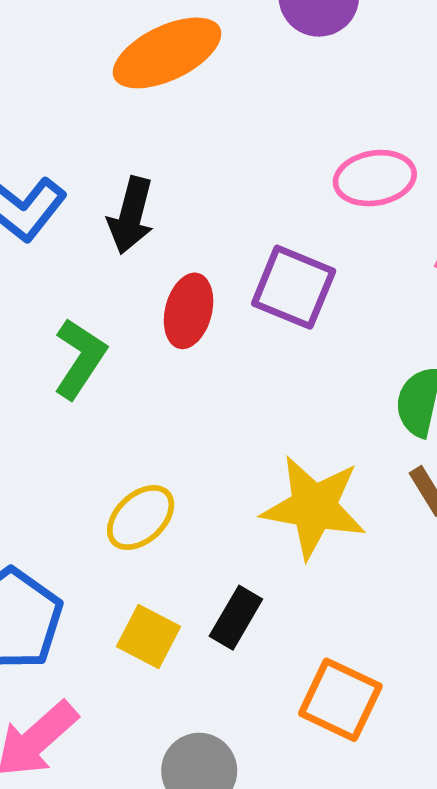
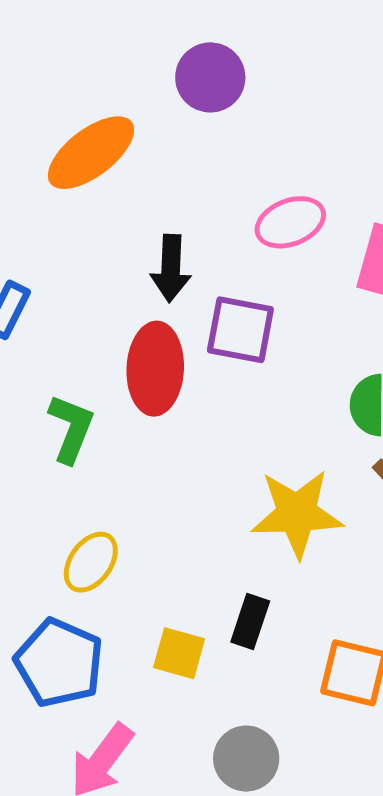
black arrow: (131, 215) -> (171, 268), moved
red ellipse: (189, 311) -> (155, 369), size x1.4
yellow ellipse: (141, 518) -> (91, 562), moved

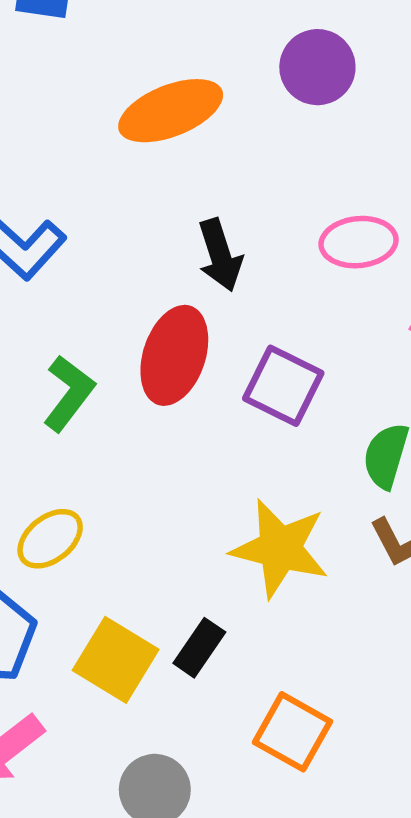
black arrow: (171, 268) -> (220, 255), turned -36
purple square: (240, 330) -> (283, 386), moved
yellow square: (179, 653) -> (116, 660), size x1.4

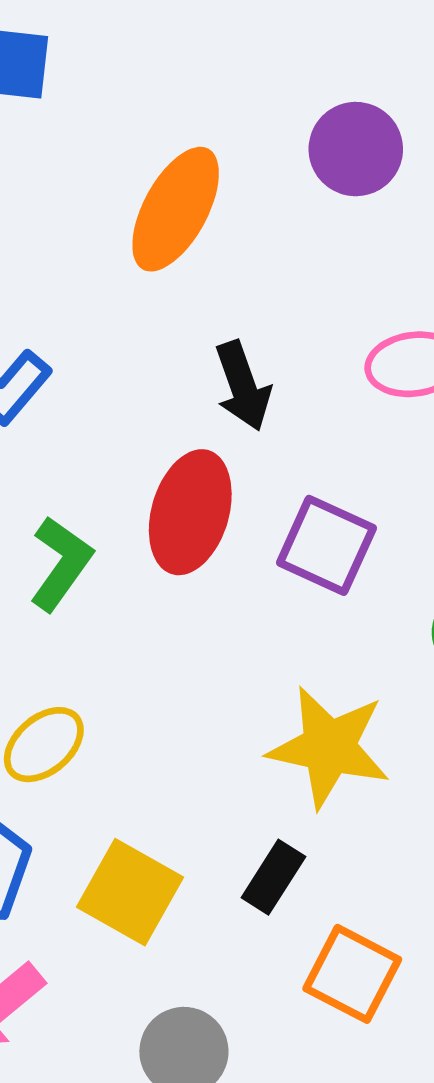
orange ellipse: (171, 111) -> (176, 209), turned -38
black rectangle: (199, 648) -> (273, 877), moved

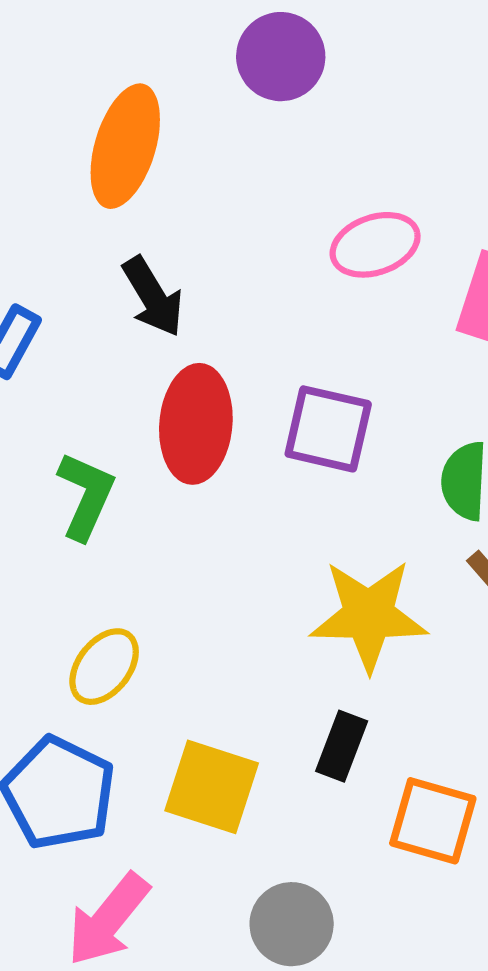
black arrow: (243, 386) -> (153, 297), moved

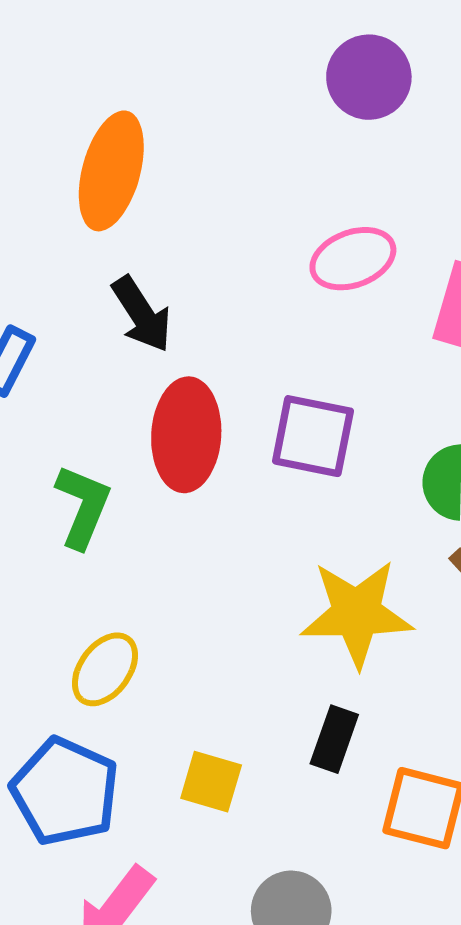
purple circle: (281, 57) -> (369, 77), moved
yellow square: (212, 787) -> (211, 782), size x0.7

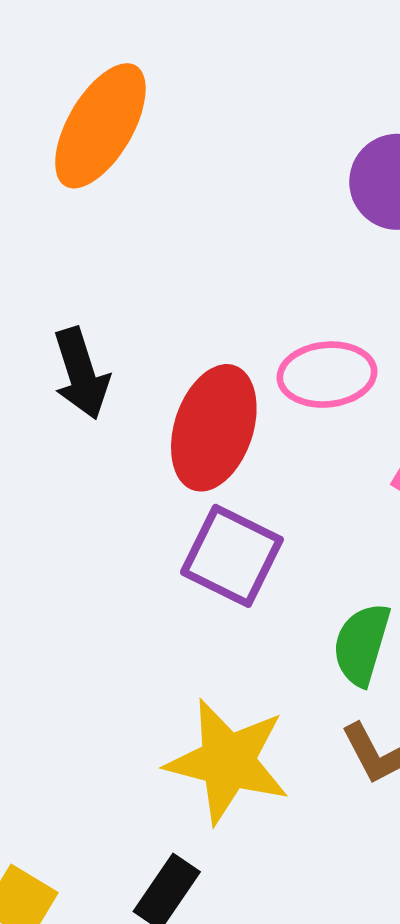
orange ellipse: (111, 171) -> (100, 126), moved
red ellipse: (186, 435) -> (214, 428), moved

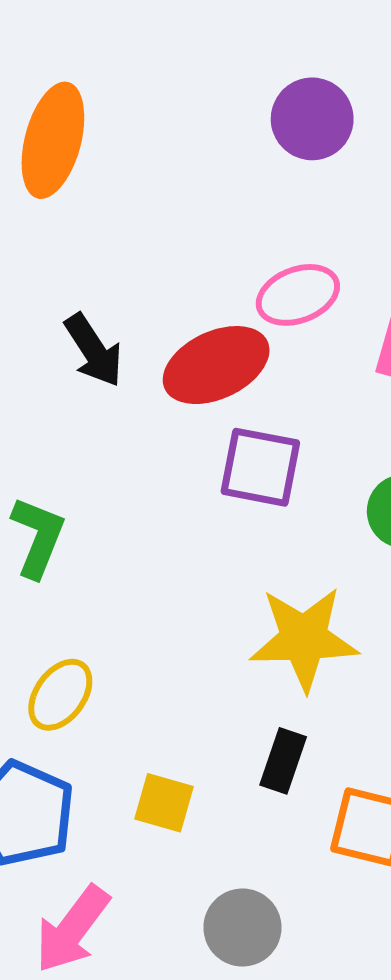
red ellipse: (214, 428) -> (216, 365), turned 62

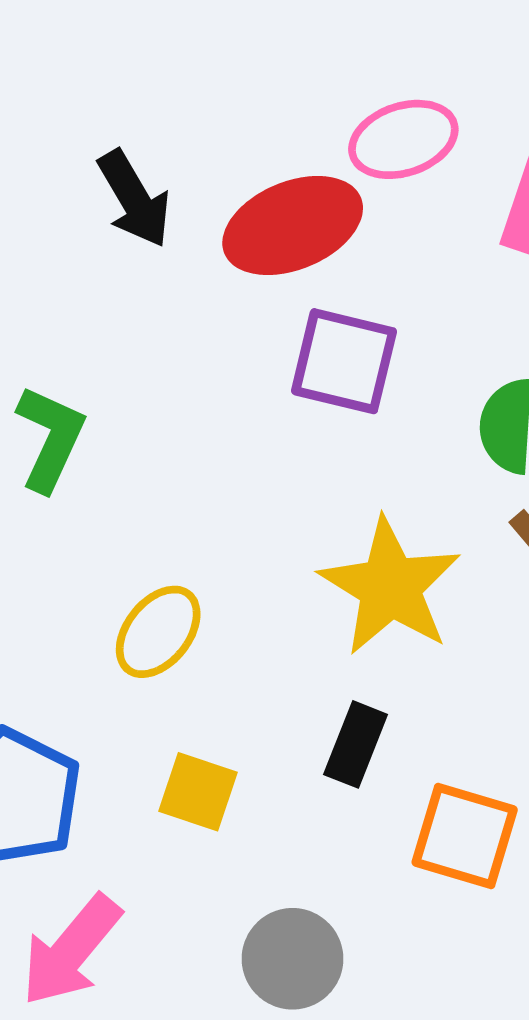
yellow star: (304, 639) -> (390, 587), turned 30
yellow ellipse: (60, 695) -> (158, 632), moved

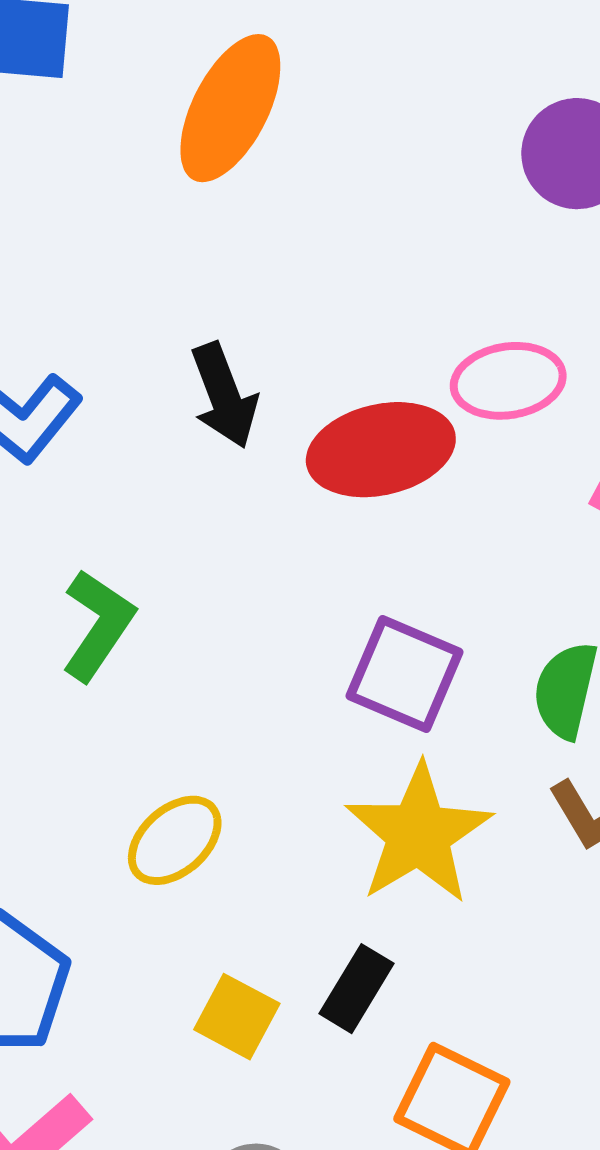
purple square: (344, 361) -> (405, 674), moved
yellow square: (198, 792) -> (237, 1017), moved

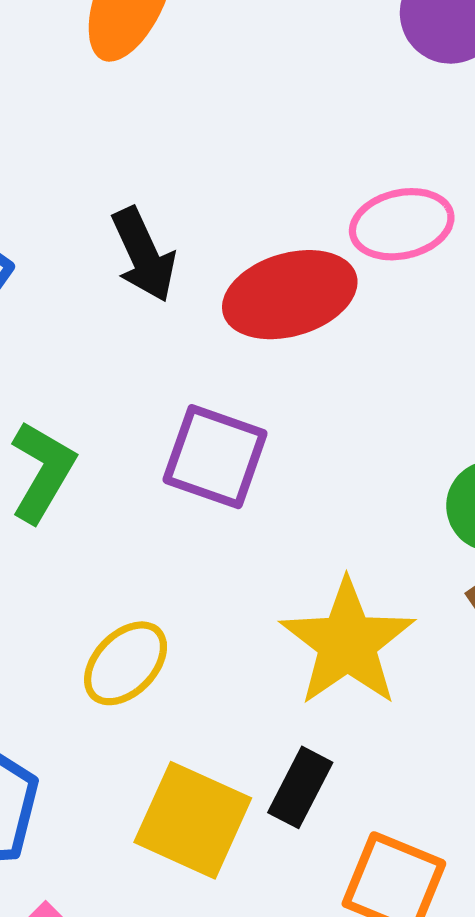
purple square: (405, 674) -> (215, 457), moved
yellow square: (237, 1017) -> (193, 820), size x1.5

